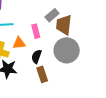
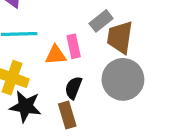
orange triangle: (19, 43) -> (56, 55), moved
brown rectangle: (42, 74) -> (67, 115), moved

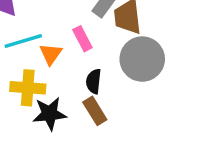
orange triangle: (56, 55) -> (51, 54), moved, turned -35

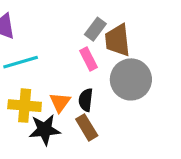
pink rectangle: (82, 39) -> (88, 59), moved
orange triangle: (51, 54) -> (60, 102), moved

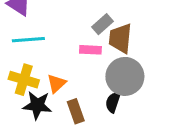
pink rectangle: (88, 59) -> (90, 50), turned -72
black semicircle: (86, 100) -> (113, 102), moved

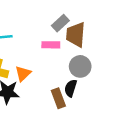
gray circle: (125, 76) -> (80, 66), size x0.7
brown rectangle: (76, 111) -> (58, 98), moved

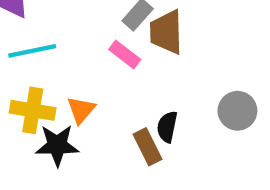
pink rectangle: (51, 45) -> (125, 54), turned 42
gray circle: (80, 66) -> (237, 111), moved

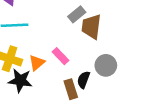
pink rectangle: (125, 54) -> (60, 56), moved
gray circle: (237, 111) -> (106, 65), moved

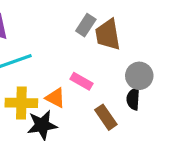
orange triangle: (37, 63) -> (55, 98), turned -35
black semicircle: (84, 80) -> (133, 99), moved

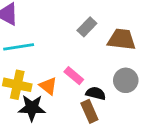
brown trapezoid: (108, 35) -> (122, 39), moved, turned 96
black semicircle: (133, 99) -> (96, 93), moved, turned 90

